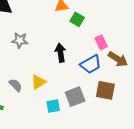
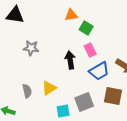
pink rectangle: (101, 42) -> (90, 50), moved
gray semicircle: (16, 85) -> (27, 91), turned 32

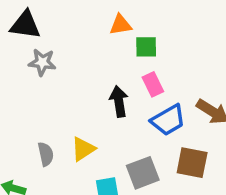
green square: (86, 28) -> (146, 47), turned -32
gray star: (31, 48) -> (42, 62), moved

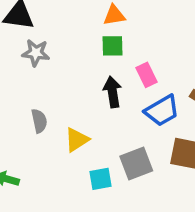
green square: (146, 47) -> (112, 46), moved
gray semicircle: (46, 154) -> (39, 121), moved

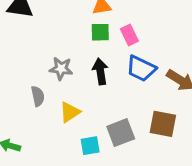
gray star: (36, 53) -> (61, 69), moved
pink rectangle: (147, 75) -> (129, 35), moved
blue trapezoid: (162, 111) -> (141, 69), moved, turned 56

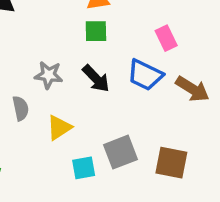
pink rectangle: (129, 35) -> (166, 38), moved
black arrow: (100, 71) -> (96, 78), turned 145
brown square: (163, 124) -> (171, 163), moved

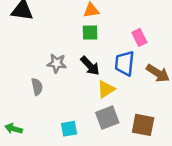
blue trapezoid: (145, 75) -> (125, 63), turned 70
yellow triangle: (59, 128) -> (106, 89), moved
cyan square: (84, 168) -> (69, 129), moved

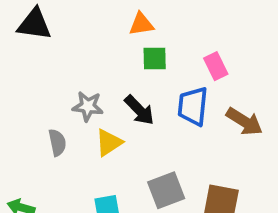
green square: (90, 32) -> (155, 59), moved
yellow triangle: (106, 89) -> (109, 143), moved

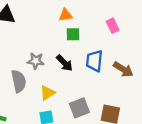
pink rectangle: (216, 66) -> (113, 26), moved
gray semicircle: (57, 143) -> (19, 81), size x1.5
yellow triangle: (109, 143) -> (47, 93), moved

